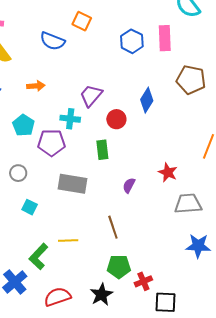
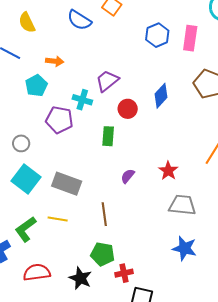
cyan pentagon: (24, 125) -> (36, 86), moved
gray rectangle: (73, 184) -> (67, 184), moved
cyan square: (30, 207) -> (26, 179), size x1.8
black star: (101, 295) -> (80, 278), turned -30

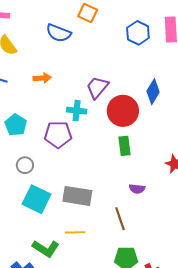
cyan pentagon: (36, 86) -> (16, 125), moved
red circle: (128, 109) -> (123, 111), size x1.6
green rectangle: (108, 136) -> (125, 146), moved
purple semicircle: (128, 176) -> (137, 189), moved, turned -112
green L-shape: (26, 229) -> (46, 249), turned -100

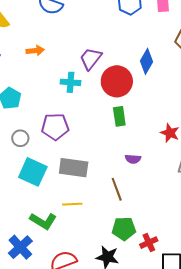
purple pentagon: (58, 135) -> (55, 127), moved

